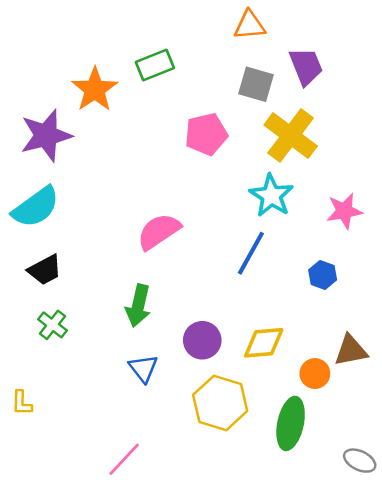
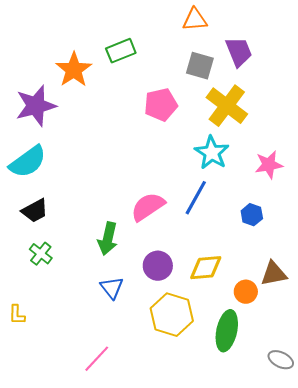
pink semicircle: (159, 231) -> (148, 207), moved

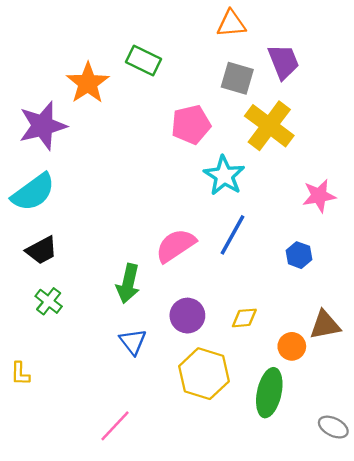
green rectangle: (121, 51) -> (144, 60), turned 48
cyan star: (212, 153) -> (224, 176), moved
yellow diamond: (206, 268) -> (244, 318), size x0.7

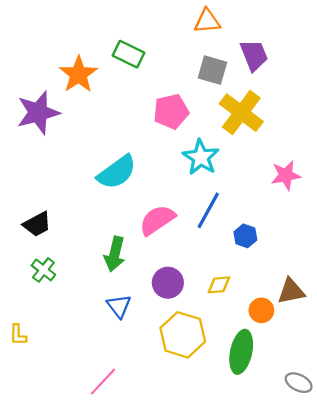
cyan semicircle: (33, 192) -> (117, 172), moved
blue hexagon: (299, 255) -> (245, 236), moved

